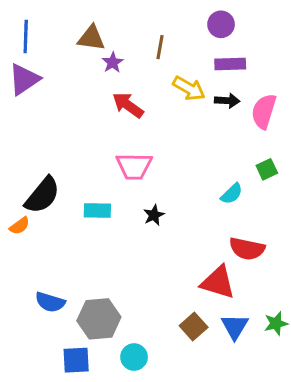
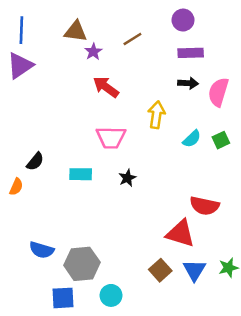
brown line: (160, 47) -> (132, 39), turned 48
yellow arrow: (189, 88) -> (156, 115), moved, turned -112
cyan semicircle: (232, 194) -> (192, 139), moved
black semicircle: (42, 195) -> (35, 162), size x0.6
orange semicircle: (20, 226) -> (16, 187), turned -30

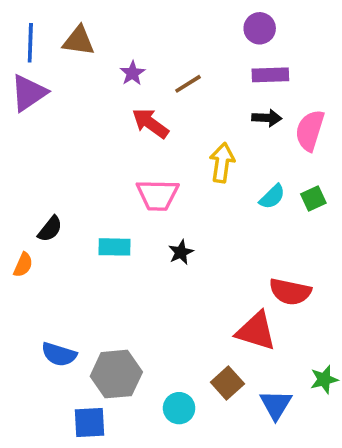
brown triangle: (76, 31) -> (79, 41), moved
brown line: (132, 39) -> (188, 84), moved
blue triangle: (194, 270) -> (276, 405), moved
cyan circle: (111, 295) -> (179, 408), moved

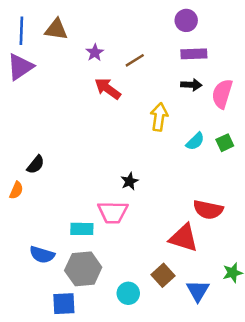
pink trapezoid: (158, 195) -> (113, 212), moved
cyan rectangle: (115, 247) -> (82, 229), moved

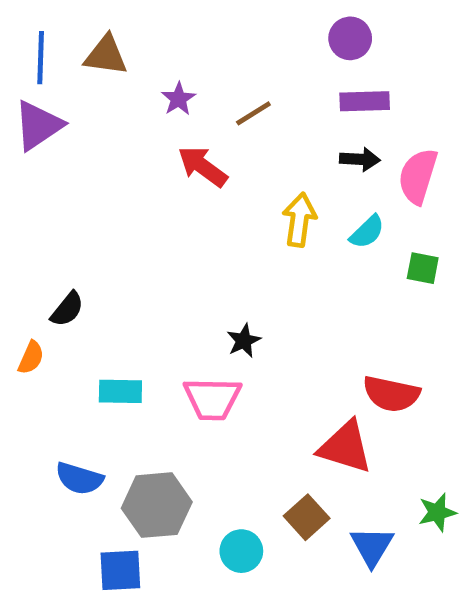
cyan semicircle: (195, 141) -> (367, 232), moved
green square: (225, 143) -> (423, 268), turned 36
cyan rectangle: (82, 229) -> (120, 391), moved

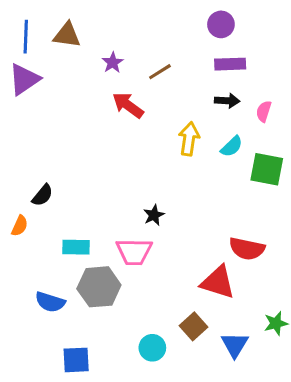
pink semicircle: (418, 176) -> (264, 111), size x0.6
green square: (423, 268) -> (267, 169), size x1.6
gray hexagon: (157, 505) -> (99, 287), moved

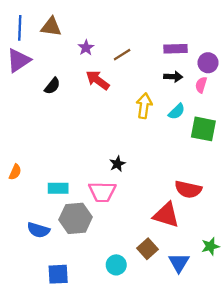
purple circle: (221, 24) -> (208, 63), moved
black semicircle: (43, 195) -> (52, 86), moved

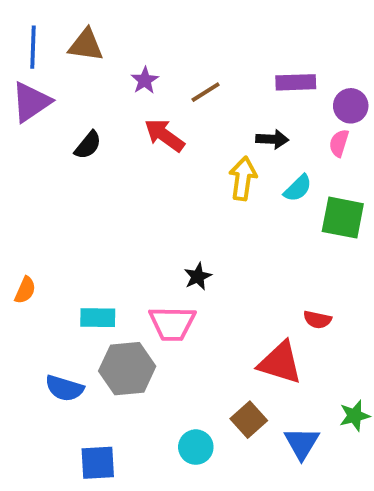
black arrow: (173, 77) -> (272, 139), moved
red semicircle: (188, 189) -> (317, 320), size x0.6

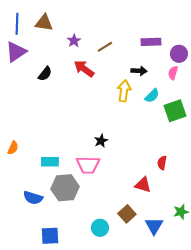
green square: (343, 218) -> (175, 111), turned -30
red semicircle: (317, 320) -> (162, 163), turned 88
red triangle: (280, 363) -> (143, 185), size x0.7

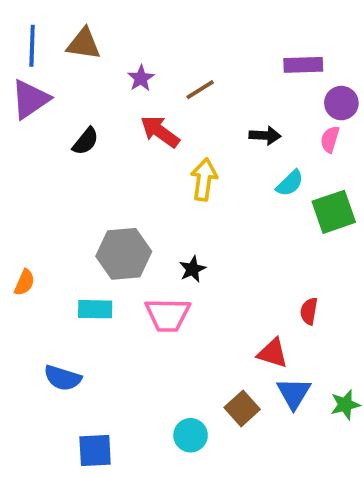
purple rectangle: (151, 42) -> (303, 65), moved
yellow arrow: (124, 91) -> (204, 179), moved
gray hexagon: (65, 188) -> (124, 254), moved
blue triangle: (154, 226) -> (294, 393), moved

